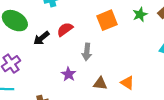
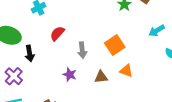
orange square: (107, 20) -> (115, 45), moved
black arrow: (41, 38) -> (30, 53), moved, turned -49

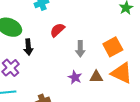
orange triangle: (126, 71) -> (122, 73), size x1.6
purple star: (70, 75) -> (75, 77), moved

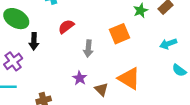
orange square: (113, 47) -> (119, 34), moved
brown triangle: (96, 77) -> (101, 89), moved, turned 40

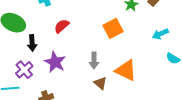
gray arrow: (88, 49) -> (94, 61), moved
purple cross: (13, 61) -> (24, 70), moved
purple star: (80, 78) -> (55, 62), moved, size x1.5

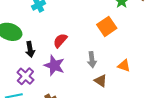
red semicircle: (62, 26) -> (60, 40), moved
orange triangle: (126, 70) -> (124, 66), size x0.6

